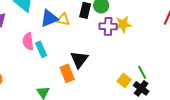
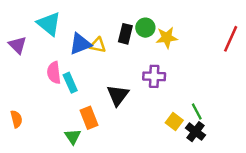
yellow star: (123, 24) -> (167, 38), moved
purple cross: (108, 26) -> (154, 76), moved
orange rectangle: (67, 73) -> (89, 118), moved

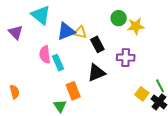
black rectangle: (125, 34) -> (97, 44), moved, turned -42
black triangle: (118, 95) -> (96, 73), turned 30

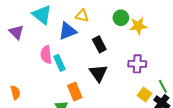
yellow triangle: (80, 32) -> (82, 16), moved
purple cross: (126, 58) -> (137, 64), moved
black triangle: (96, 73) -> (98, 73), turned -42

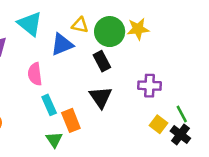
green circle: (121, 18) -> (110, 32), moved, size x1.5
yellow star: (138, 26) -> (138, 29), moved
cyan rectangle: (59, 63) -> (49, 105), moved

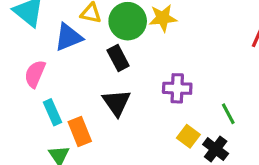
pink semicircle: (35, 74) -> (35, 74), turned 30
green line: (182, 114) -> (228, 114), moved

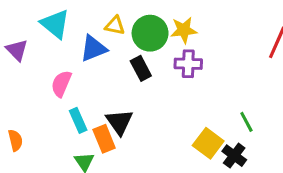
purple cross: (177, 88) -> (188, 64), moved
black triangle: (116, 103) -> (119, 122), moved
yellow square: (188, 136) -> (208, 143), size x1.4

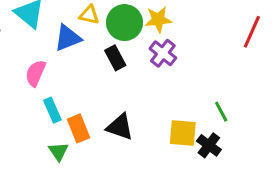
purple cross: (188, 64) -> (163, 53), turned 36
black triangle: (119, 122) -> (120, 127), moved, turned -36
yellow square: (208, 143) -> (183, 133), turned -32

